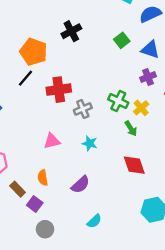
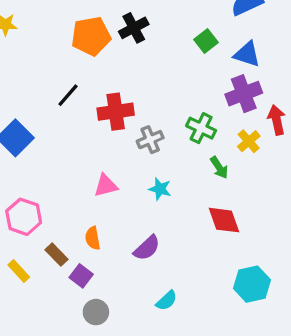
orange pentagon: (34, 52) -> (91, 36), moved, turned -30
purple cross: (148, 77) -> (244, 94), size x1.5
yellow cross: (141, 108) -> (249, 141), moved

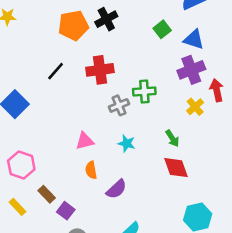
red cross: (116, 112) -> (100, 70), moved
green cross: (201, 128) -> (144, 91), moved, turned -30
green arrow: (219, 168) -> (172, 138), moved
orange semicircle: (93, 238) -> (91, 170), moved

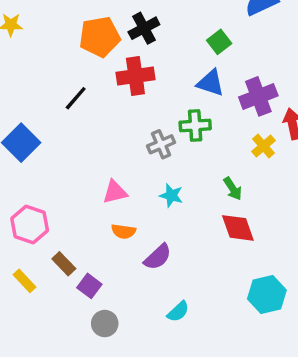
blue triangle: (194, 39) -> (211, 83), moved
red cross: (100, 70) -> (135, 76), moved
orange semicircle: (91, 170) -> (123, 231), turned -72

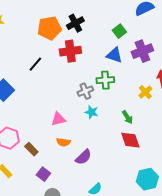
purple cross: (258, 96) -> (142, 51), moved
cyan star: (171, 195) -> (91, 112), moved
brown rectangle: (64, 264) -> (31, 149), moved

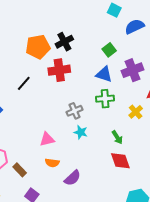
green cross: (105, 80) -> (105, 99), moved

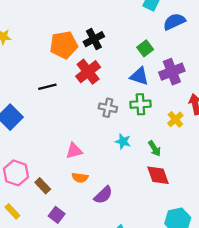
red cross: (59, 70) -> (88, 72), turned -30
black line: (24, 83) -> (47, 87), turned 35
gray cross: (75, 111) -> (108, 108), moved, turned 35
cyan star: (81, 132) -> (123, 141), moved

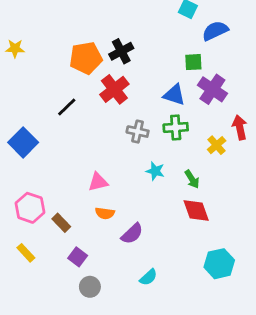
green square: (145, 48) -> (193, 62), moved, turned 35
purple cross: (172, 72) -> (212, 89), turned -35
black line: (47, 87) -> (67, 107), turned -30

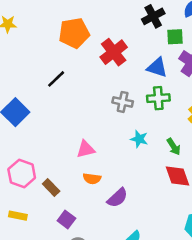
black cross: (121, 51) -> (153, 16), moved
red cross: (114, 89) -> (114, 52), moved
yellow rectangle: (26, 253) -> (18, 216), turned -36

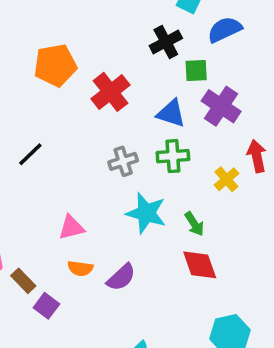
black line: (56, 79) -> (30, 154), moved
gray cross: (123, 102) -> (123, 161), turned -30
cyan star: (139, 139) -> (146, 213), size x1.6
purple semicircle: (117, 198) -> (121, 277), moved
purple square: (66, 219) -> (46, 306), moved

